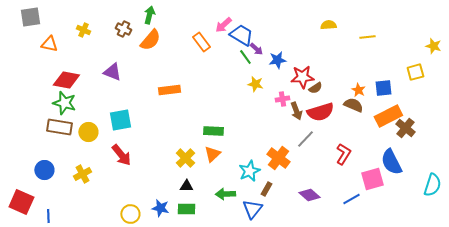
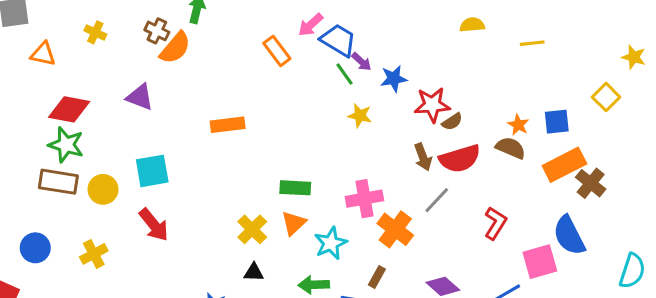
orange semicircle: (150, 40) -> (175, 48), moved
yellow square: (415, 72) -> (606, 97), turned -30
pink cross: (282, 99) -> (364, 199), moved, size x1.6
cyan star: (249, 171) -> (331, 243), moved

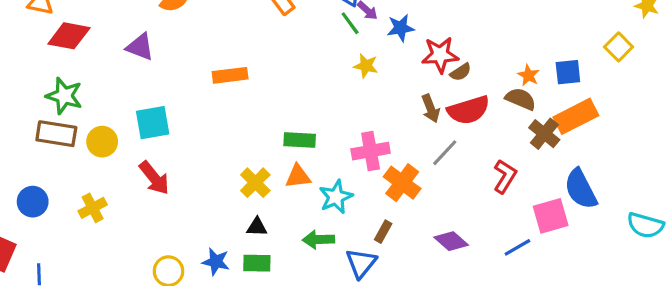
red diamond: (69, 109) -> (69, 36), moved
brown cross: (591, 183) -> (544, 134), moved
orange triangle: (294, 223) -> (298, 176), turned 36
cyan semicircle: (632, 271) -> (645, 225), turned 88

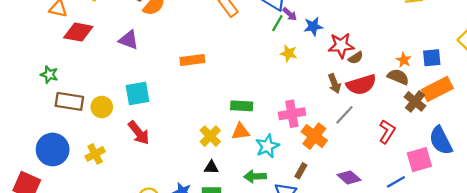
green line: (350, 23) -> (277, 23), turned 66
green star: (64, 96) -> (49, 75), moved, size x0.7
blue circle: (33, 202) -> (53, 149), size x1.5

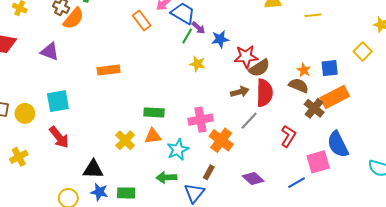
brown semicircle: (356, 58) -> (259, 68), size x1.5
brown arrow: (334, 84) -> (240, 92), turned -84
red semicircle: (361, 85) -> (265, 93), turned -72
black triangle: (211, 167) -> (93, 169), moved, size x1.5

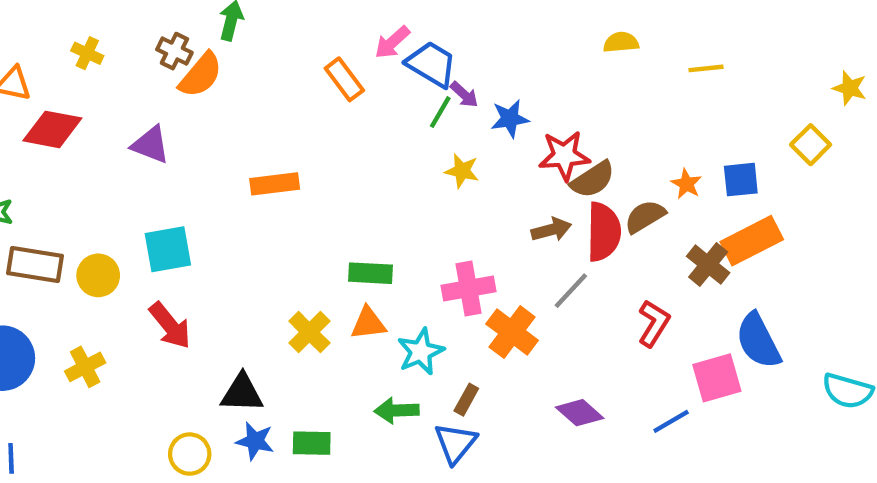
brown semicircle: (299, 86) -> (645, 217), moved, turned -54
brown rectangle: (209, 172) -> (466, 400), moved

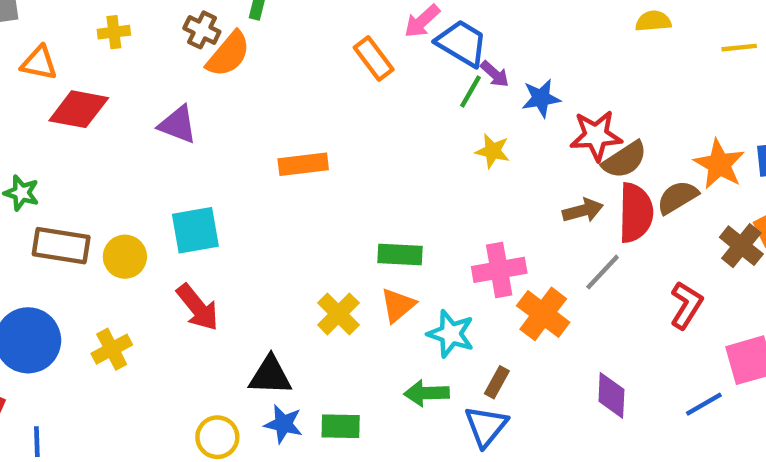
yellow cross: (87, 53) -> (114, 32), turned -32
orange star: (686, 184) -> (719, 164), size x1.6
orange triangle: (368, 323) -> (398, 305), turned -33
cyan star: (421, 352) -> (451, 334), turned -30
purple diamond: (580, 413) -> (611, 395), turned 51

